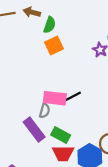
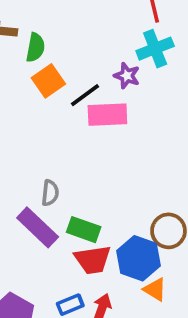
black line: (72, 97) -> (85, 95), moved
pink rectangle: (55, 98) -> (107, 115), moved

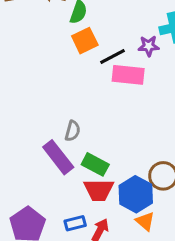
purple star: (127, 76) -> (149, 46), turned -30

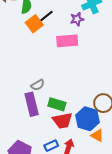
black line: (112, 56) -> (45, 17), moved
gray semicircle: (73, 131) -> (38, 85), turned 56
purple rectangle: (58, 157) -> (32, 104), turned 35

